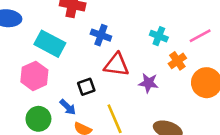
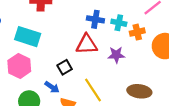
blue cross: (101, 35) -> (95, 19), moved
cyan cross: (159, 36) -> (119, 23), moved
orange cross: (177, 61) -> (137, 32), turned 32

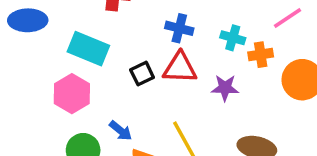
blue cross: (95, 19) -> (179, 28), moved
black square: (65, 67) -> (142, 74), moved

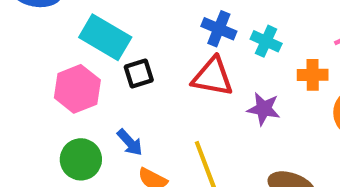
cyan cross: (233, 38) -> (266, 41), moved
black square: (142, 74) -> (139, 73), moved

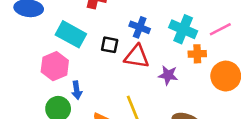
cyan cross: (266, 41) -> (183, 29), moved, size x1.5
black square: (139, 73) -> (110, 45), moved, turned 30
blue arrow: (130, 142) -> (77, 90), moved, turned 36

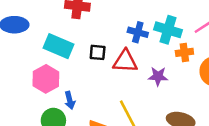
blue cross: (140, 27) -> (138, 32), moved

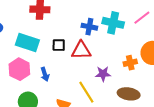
orange cross: (184, 52) -> (130, 63), moved
purple star: (158, 76) -> (103, 74), moved
blue arrow: (70, 100) -> (45, 74), moved

